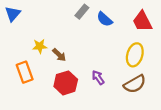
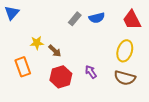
gray rectangle: (82, 12) -> (75, 19), moved
blue semicircle: (105, 19) -> (97, 18), turned -56
brown semicircle: (135, 84) -> (125, 78), turned 45

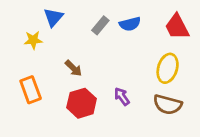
blue triangle: (12, 13) -> (53, 17), moved
yellow star: (37, 43) -> (33, 40), moved

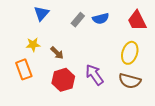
yellow star: (33, 40) -> (33, 45), moved
purple arrow: (122, 96) -> (94, 75), size x1.5

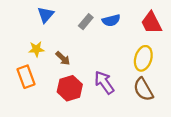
brown semicircle: (130, 81) -> (143, 89), turned 45

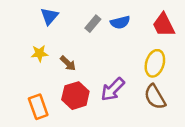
orange rectangle: (26, 77) -> (38, 107), moved
purple arrow: (104, 82) -> (113, 89), turned -100

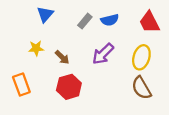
purple arrow: (113, 89) -> (103, 54), moved
orange rectangle: (38, 107) -> (21, 84), moved

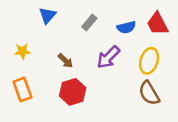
blue semicircle: (110, 20) -> (126, 27), moved
yellow star: (36, 48) -> (22, 51), moved

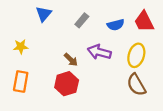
purple arrow: (108, 57) -> (99, 52), turned 60
brown arrow: (65, 61) -> (71, 60), moved
orange rectangle: (22, 89) -> (21, 82), turned 30

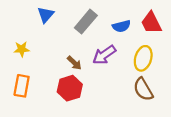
gray rectangle: (82, 20) -> (86, 22), size x1.5
purple arrow: (99, 52) -> (104, 55), turned -50

